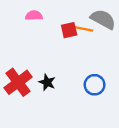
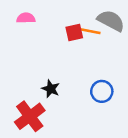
pink semicircle: (34, 16) -> (26, 18), moved
red cross: (18, 82) -> (30, 116), moved

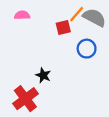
orange line: (90, 31) -> (77, 14), moved, turned -60
blue circle: (102, 91) -> (87, 49), moved

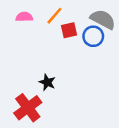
orange line: (77, 14) -> (54, 16), moved
blue circle: (87, 49) -> (93, 36), moved

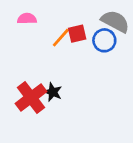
orange line: (54, 16) -> (61, 38), moved
red cross: (28, 108) -> (31, 97), moved

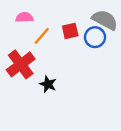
orange line: (61, 38) -> (42, 36), moved
red cross: (31, 97) -> (21, 64), moved

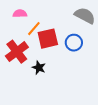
red square: (70, 31) -> (48, 39), moved, size x1.5
blue circle: (95, 37) -> (74, 43), moved

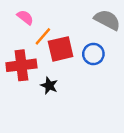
pink semicircle: (20, 14) -> (25, 17), turned 40
red cross: (17, 52) -> (21, 65), turned 30

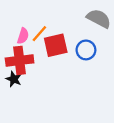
pink semicircle: (25, 17) -> (23, 36), moved, turned 70
black star: (49, 86) -> (14, 79), moved

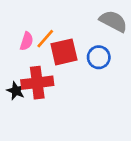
red cross: (20, 60) -> (37, 83), moved

